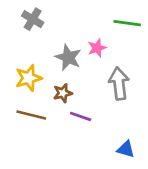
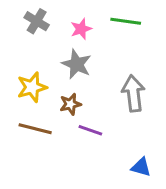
green line: (127, 23) -> (126, 21), moved
pink star: (97, 48) -> (81, 29), moved

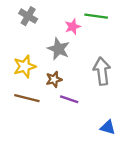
pink star: (81, 29) -> (73, 27), moved

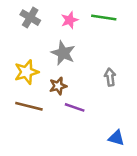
pink star: (73, 27) -> (70, 20), moved
gray arrow: (102, 71) -> (110, 77), size x0.6

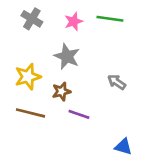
gray arrow: (110, 77) -> (117, 82), turned -48

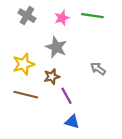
purple line: (79, 114) -> (66, 96), turned 42
blue triangle: (123, 147) -> (72, 122), moved

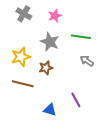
green line: (92, 16) -> (81, 37), moved
purple line: (66, 96) -> (76, 100), moved
blue triangle: (72, 122) -> (50, 110), moved

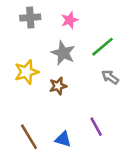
gray cross: (24, 14) -> (30, 17), turned -35
green line: (81, 37) -> (102, 47), turned -48
brown line: (23, 84) -> (29, 137), moved, turned 45

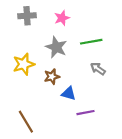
green line: (102, 47) -> (91, 42), turned 30
purple line: (96, 127) -> (86, 113), turned -72
blue triangle: (63, 139) -> (69, 93), moved

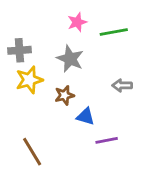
gray cross: (27, 16) -> (19, 50), moved
green line: (91, 42) -> (114, 32), moved
gray arrow: (98, 69) -> (122, 85), turned -35

